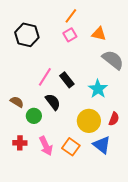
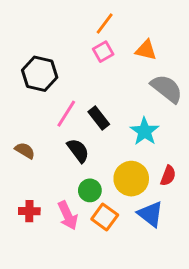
black hexagon: (27, 35) -> (40, 74), moved
green circle: (34, 116) -> (90, 190), moved

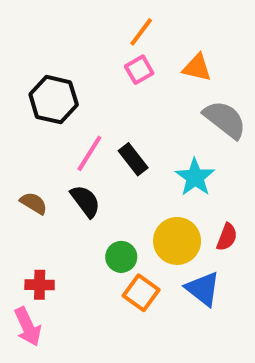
black semicircle: (78, 151) -> (85, 201), moved
pink arrow: (68, 216) -> (28, 327), moved

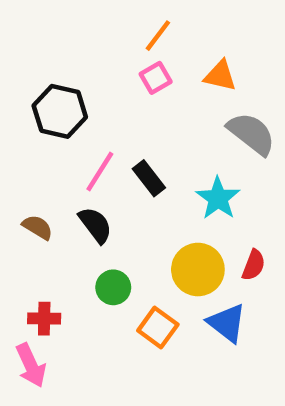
green circle: (121, 257) -> (113, 287), moved

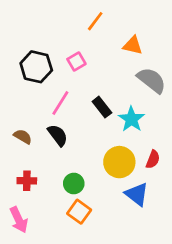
pink square: (156, 78) -> (76, 61), moved
black rectangle: (149, 178) -> (102, 107), moved
green circle: (113, 287) -> (74, 184), moved
red cross: (44, 319) -> (27, 181), moved
orange square: (158, 327) -> (79, 212), moved

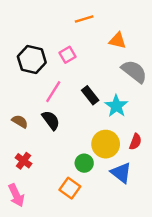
orange line: (95, 21) -> (84, 19), turned 36
red cross: (27, 181) -> (23, 161), turned 35
green circle: (74, 184) -> (84, 163), moved

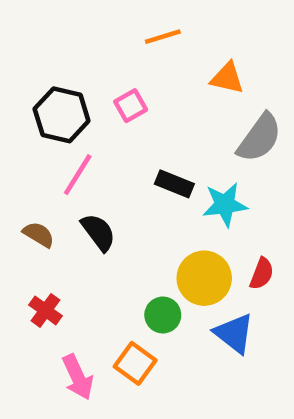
gray semicircle: (134, 71) -> (259, 138), turned 88
pink line: (53, 92) -> (78, 175), moved
black rectangle: (90, 95) -> (174, 184), turned -30
cyan star: (116, 106) -> (225, 205), turned 30
pink arrow: (16, 195) -> (78, 377), moved

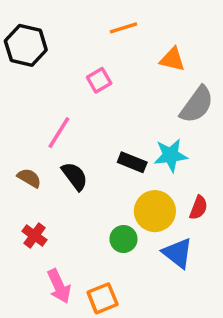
black hexagon: (62, 115) -> (26, 45), moved
black rectangle: (174, 184) -> (132, 162), moved
orange square: (135, 363) -> (103, 298), moved, turned 32

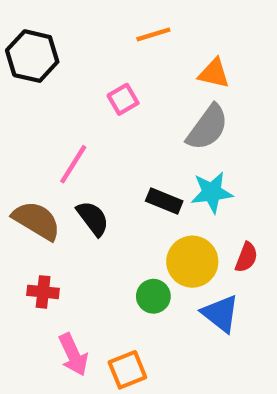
gray semicircle: (197, 105) -> (207, 127), moved
brown semicircle: (29, 178) -> (37, 220), size x1.6
red cross: (35, 236) -> (43, 292), turned -30

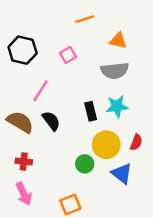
black hexagon: (32, 56) -> (23, 50), moved
gray semicircle: (207, 127) -> (115, 71), turned 48
black rectangle: (164, 201) -> (91, 111), turned 54
pink arrow: (73, 355) -> (24, 194), moved

